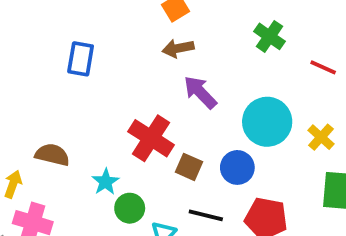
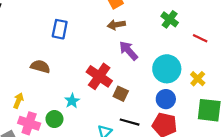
brown semicircle: (52, 155) -> (40, 66), moved
blue circle: (237, 167) -> (166, 99), moved
green circle: (130, 208) -> (54, 119), moved

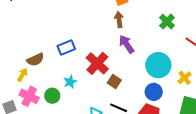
brown arrow: (116, 25) -> (119, 20), turned 84
blue rectangle: (60, 29) -> (66, 47), moved, turned 48
brown semicircle: (40, 66) -> (35, 60), moved, turned 132

